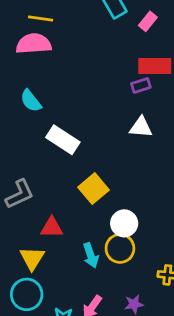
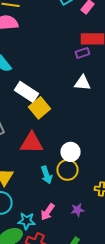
yellow square: (94, 189) -> (40, 108), moved
red triangle: (52, 228) -> (32, 143), moved, size x1.4

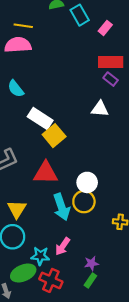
purple rectangle: (83, 53) -> (111, 79), moved, turned 56
cyan arrow: (47, 175) -> (62, 207), size x1.4
purple star: (78, 210) -> (91, 263), moved

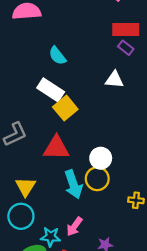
cyan semicircle: (16, 89) -> (57, 56), moved

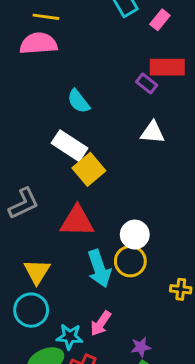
purple rectangle: (126, 48) -> (147, 83), moved

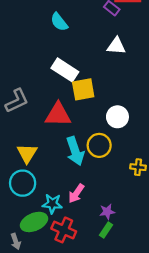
white rectangle: (70, 146) -> (65, 70), moved
yellow square: (89, 169) -> (83, 89), moved, turned 30
white circle: (135, 235) -> (117, 117), moved

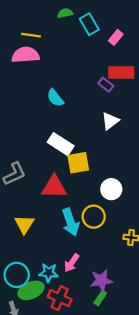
white triangle: (116, 46) -> (110, 121), turned -42
cyan circle: (23, 183) -> (17, 275), moved
purple star: (107, 212) -> (101, 280), size x1.5

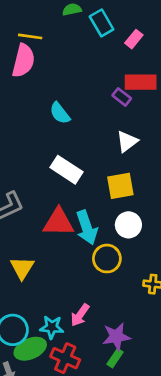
pink semicircle: (25, 55) -> (23, 61), turned 108
yellow square: (78, 163) -> (120, 186), moved
cyan arrow: (71, 222) -> (87, 228), moved

